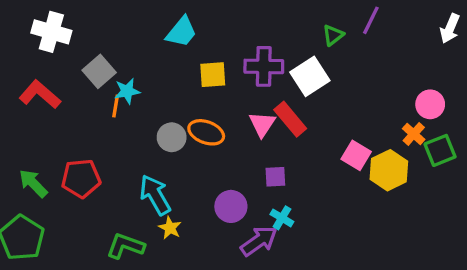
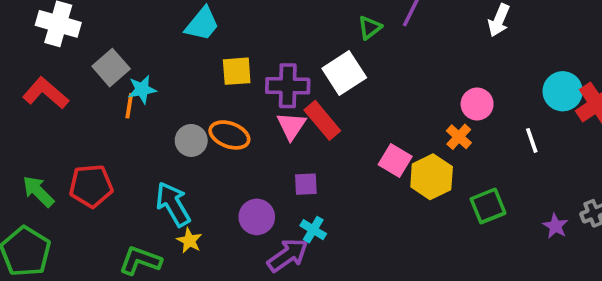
purple cross: (264, 66) -> (288, 86), moved
green square: (440, 150) -> (488, 206), moved

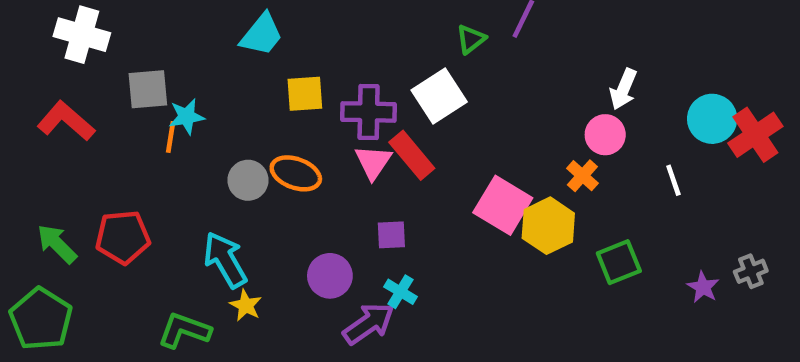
white arrow: (499, 20) -> (623, 89), moved
gray square: (111, 68) -> (148, 89), turned 36
pink square: (395, 160) -> (503, 205), size x1.4

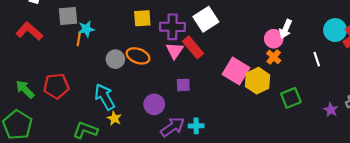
white arrow: (623, 89) -> (286, 29), moved
pink circle: (605, 135) -> (274, 39), moved
cyan cross: (400, 292) -> (196, 126), moved, turned -32

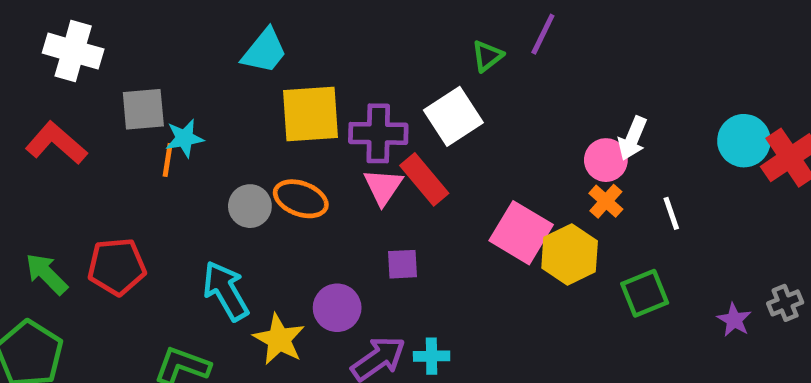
yellow square: (142, 18) -> (310, 114), size x1.5
white line: (317, 59) -> (671, 213), moved
yellow star: (114, 118) -> (279, 339), moved, size x1.5

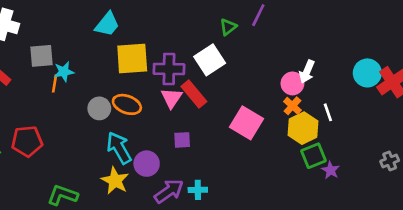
yellow hexagon: (570, 254) -> (303, 128), moved
cyan arrow: (226, 291) -> (119, 148), moved
purple star: (734, 320) -> (331, 170), moved

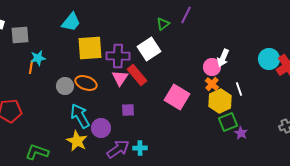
gray square: (41, 56) -> (20, 35), moved

